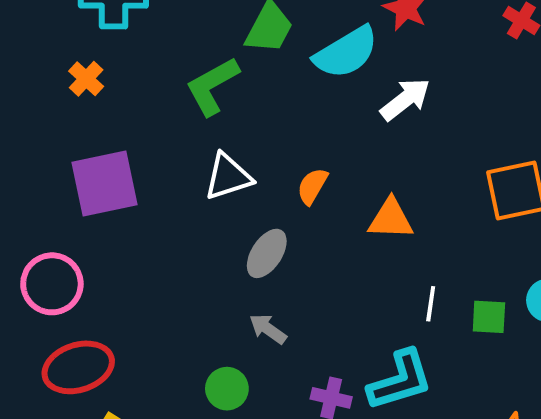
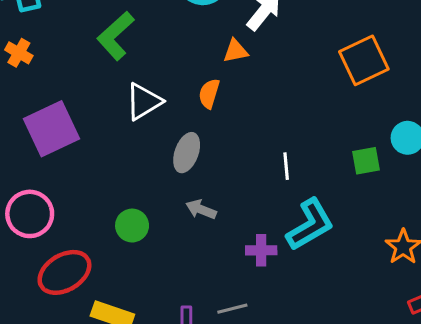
orange triangle: (391, 219) -> (236, 51), moved, size x0.7
white line: (431, 304) -> (286, 166), moved
green circle: (227, 389) -> (132, 226), moved

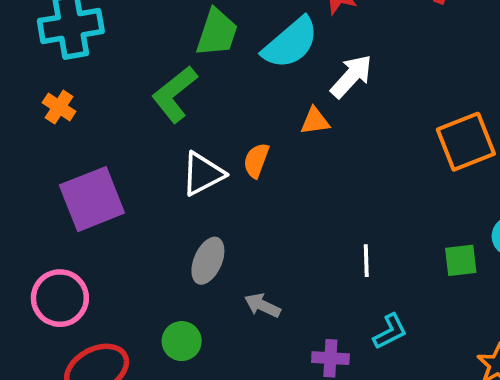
orange semicircle: (209, 94) -> (256, 160), moved
gray ellipse: (187, 153) -> (208, 261), moved
cyan L-shape: (310, 225) -> (390, 332), size x0.6
green circle: (132, 226) -> (182, 341), moved

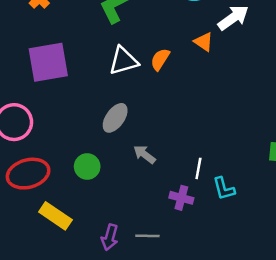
orange triangle: (315, 121) -> (204, 42), turned 30
white line: (366, 261) -> (198, 168), moved
cyan L-shape: (390, 332) -> (224, 189), turned 90

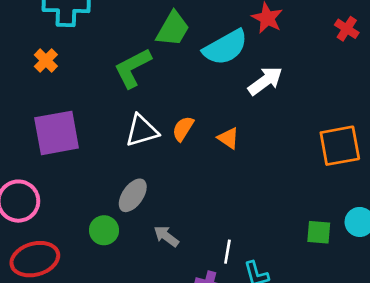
orange triangle: (204, 42) -> (228, 138), moved
green circle: (87, 167) -> (104, 230), moved

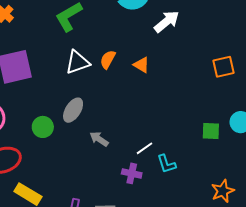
orange square: (340, 146) -> (224, 67), size x0.7
green circle: (104, 230) -> (43, 127), moved
white line: (227, 252) -> (145, 148), turned 48

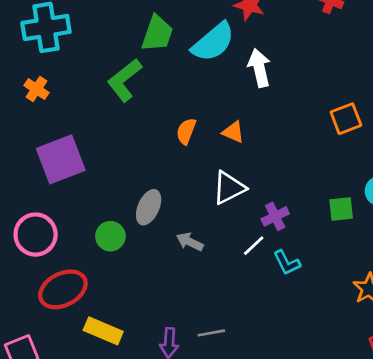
white arrow: (167, 22) -> (259, 68), turned -56
white triangle: (77, 62) -> (229, 188), moved
purple cross: (132, 173) -> (275, 216), moved, turned -30

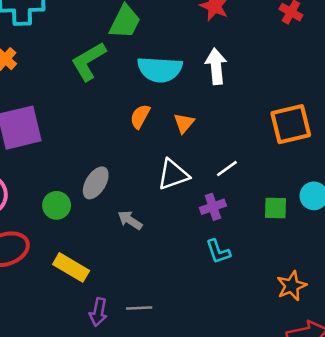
cyan semicircle: (213, 42) -> (160, 69), moved, turned 36
orange square: (346, 119) -> (291, 124), size x1.4
orange triangle: (233, 132) -> (184, 123), turned 40
white line: (254, 246) -> (227, 169), moved
yellow rectangle: (103, 331) -> (71, 267), moved

